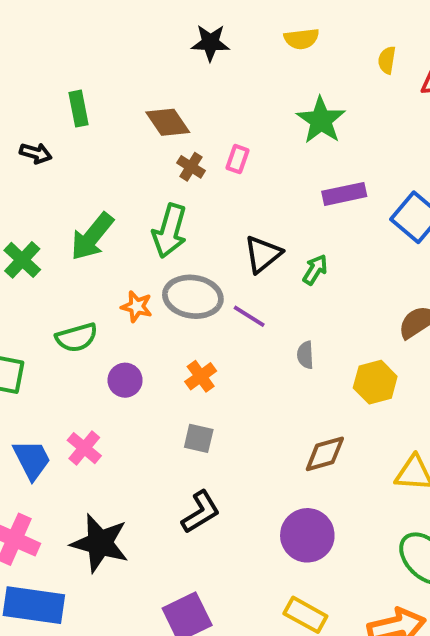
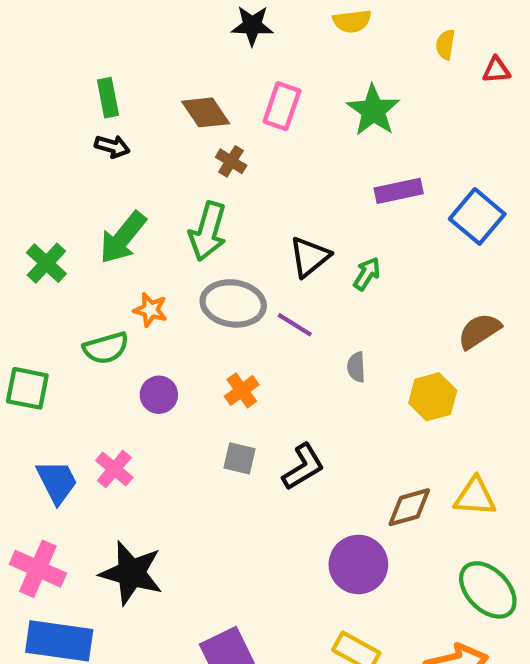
black arrow: (36, 153) -> (112, 146), moved
pink rectangle: (238, 159) -> (282, 106), moved, size x1.5
orange star: (137, 306) -> (150, 310), moved
brown diamond: (325, 454) -> (409, 507), moved
black L-shape: (201, 512) -> (303, 467), moved

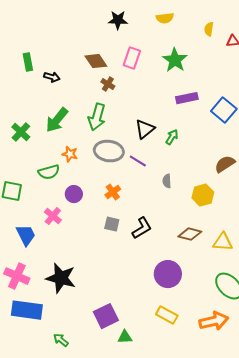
green rectangle: (108, 98) -> (28, 62), moved
pink cross: (114, 469) -> (53, 216), moved
brown diamond: (409, 507) -> (190, 234), moved, turned 30

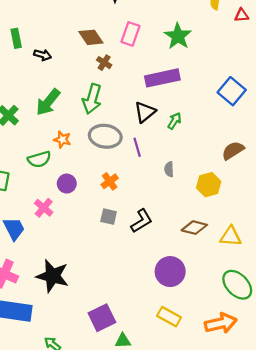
purple rectangle: (187, 98) -> (162, 78), moved, size x1.4
purple line: (138, 161) -> (137, 147), turned 42

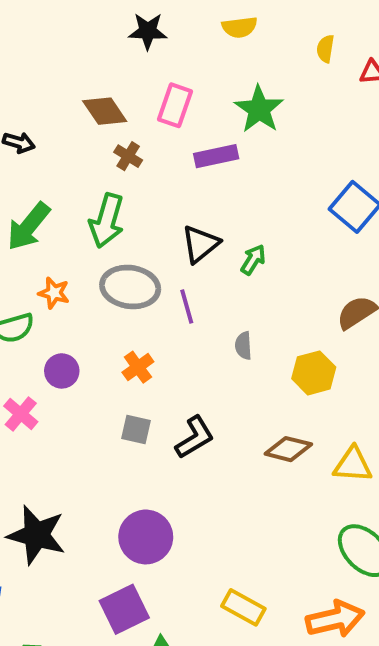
purple rectangle: (162, 78) -> (216, 156), moved, size x0.7
purple circle: (170, 272) -> (146, 537), moved

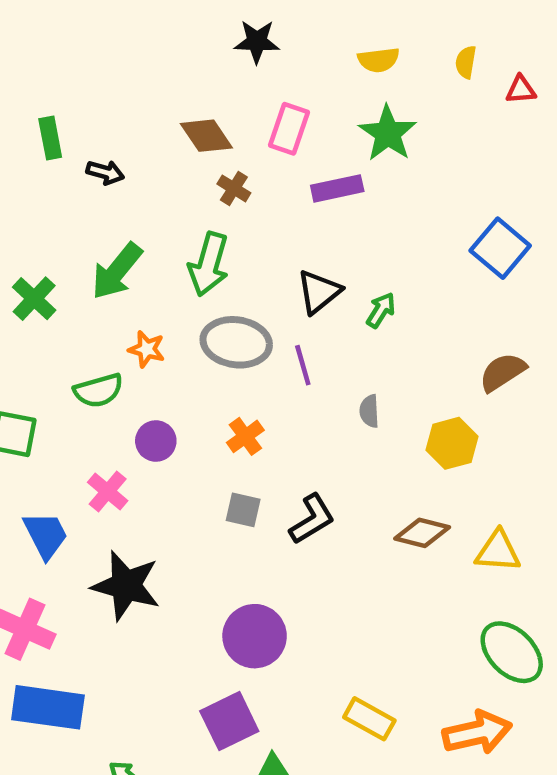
yellow semicircle: (239, 27) -> (379, 60), moved
black star: (36, 535) -> (126, 586), moved

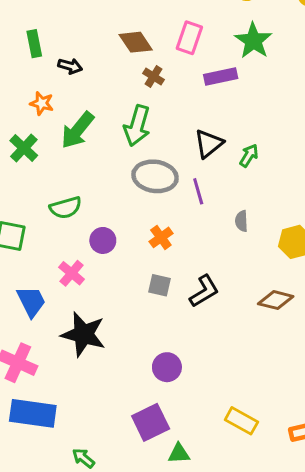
orange star: (147, 349) -> (42, 103), moved
purple circle: (255, 636) -> (167, 367), size x0.7

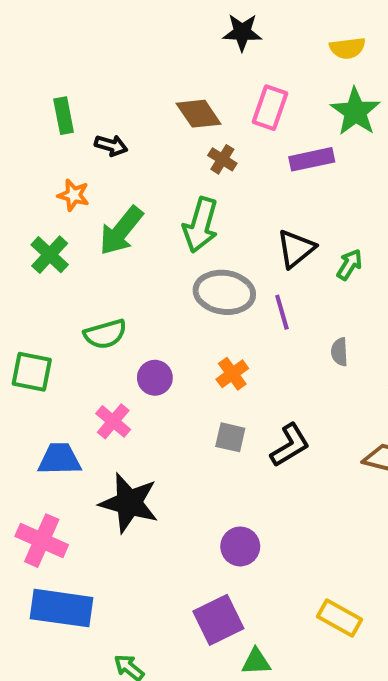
blue trapezoid: (31, 302) -> (60, 459), turned -64

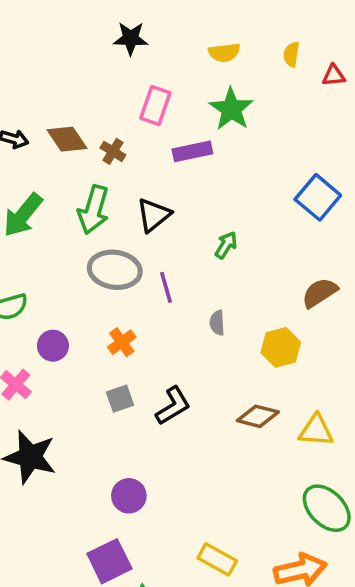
brown diamond: (199, 114) -> (67, 139), moved
black triangle: (296, 249) -> (154, 215), moved
gray square: (230, 437) -> (120, 399), turned -32

